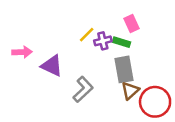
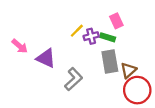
pink arrow: (22, 52) -> (20, 46), turned 42
brown triangle: (130, 91) -> (128, 70), moved

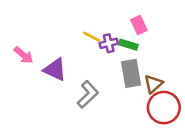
yellow line: (77, 31) -> (92, 37), turned 72

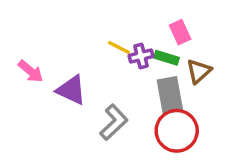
brown triangle: (153, 84) -> (199, 71), moved
red circle: (164, 108) -> (177, 131), moved

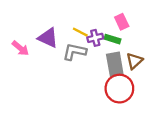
brown triangle: (199, 71) -> (134, 61), moved
purple triangle: (71, 90) -> (48, 38), moved
gray L-shape: (114, 122) -> (75, 52), moved, turned -125

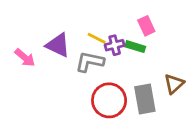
brown triangle: (134, 61) -> (174, 84), moved
gray rectangle: (115, 64) -> (145, 99), moved
red circle: (119, 89) -> (109, 100), moved

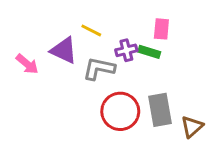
pink rectangle: (146, 26) -> (161, 29), turned 30
yellow line: (97, 38) -> (91, 30), moved
brown triangle: (174, 84) -> (192, 127), moved

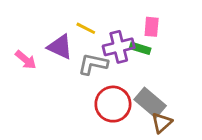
purple cross: (126, 50) -> (119, 47), size x1.5
gray rectangle: (160, 110) -> (150, 103), turned -40
brown triangle: (192, 127) -> (162, 123), moved

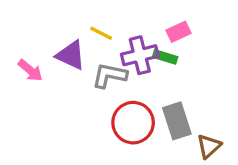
pink rectangle: (152, 27) -> (179, 32), turned 60
gray rectangle: (150, 103) -> (177, 121), turned 32
brown triangle: (162, 123) -> (209, 146), moved

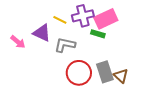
pink rectangle: (179, 32) -> (106, 19), size x1.6
purple cross: (140, 55) -> (83, 16), moved
brown triangle: (209, 146) -> (121, 76), moved, turned -35

